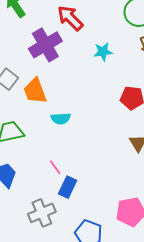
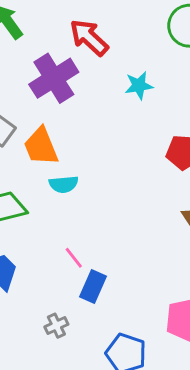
cyan semicircle: (61, 119) -> (64, 184), moved
gray cross: (42, 213) -> (56, 326), size x0.6

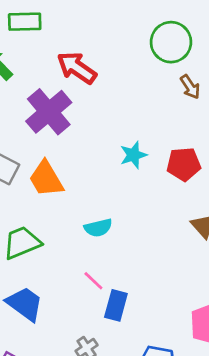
cyan star: (139, 86) -> (133, 155), moved
cyan semicircle: (64, 184) -> (98, 228), moved

